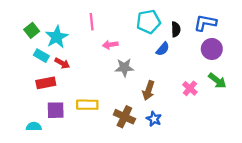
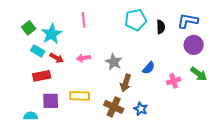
pink arrow: (110, 45) -> (84, 58), moved
blue semicircle: (163, 49) -> (149, 68), moved
gray star: (124, 68) -> (114, 62), turned 30
pink cross: (190, 88) -> (174, 81), turned 32
brown arrow: (148, 90) -> (126, 83), moved

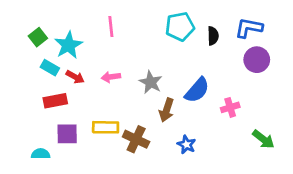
blue semicircle: (149, 68) -> (197, 90), size x1.5
green arrow: (199, 74) -> (263, 139), moved
brown cross: (114, 107) -> (136, 139), moved

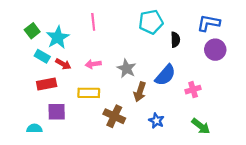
black semicircle: (213, 36) -> (175, 40), moved
yellow rectangle: (106, 127) -> (89, 93), moved
green arrow: (263, 139) -> (201, 126), moved

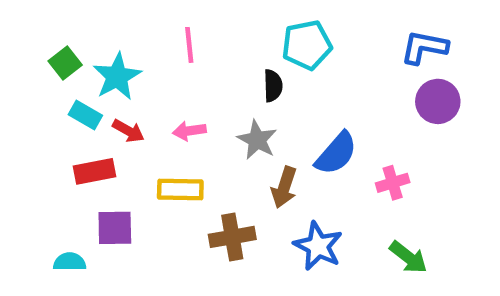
black semicircle: (175, 40) -> (273, 86), moved
brown cross: (114, 116) -> (232, 237), turned -35
blue star: (156, 121) -> (318, 246), size x1.5

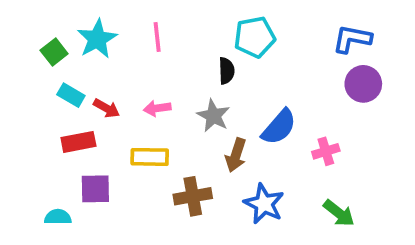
cyan star: (117, 77) -> (97, 39), moved

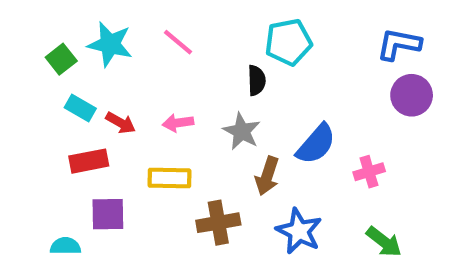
pink line: (157, 37) -> (178, 42), turned -44
cyan star: (97, 39) -> (110, 44), turned -30

